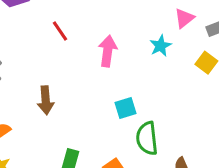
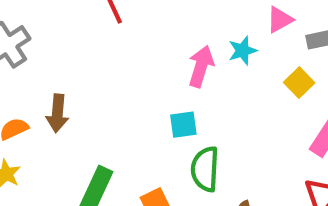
pink arrow: (108, 51) -> (201, 66), moved
brown arrow: (46, 100) -> (58, 113), moved

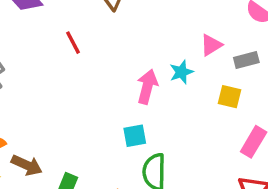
yellow square: (299, 83) -> (230, 97), turned -30
brown arrow: (58, 113) -> (27, 165), moved, turned -68

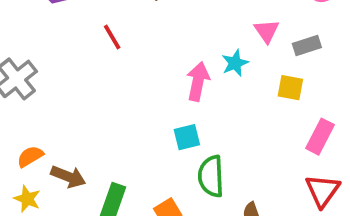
pink triangle: (211, 45) -> (267, 31), turned -30

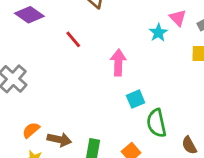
cyan star: (235, 63) -> (158, 33), moved
pink arrow: (198, 81) -> (118, 63), moved

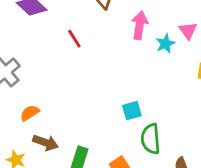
pink arrow: (118, 63) -> (140, 25), moved
orange semicircle: (31, 130) -> (30, 113), moved

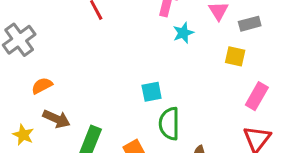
cyan star: (165, 44) -> (183, 33), moved

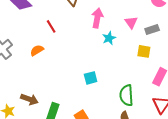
orange semicircle: (42, 86) -> (37, 50), moved
green semicircle: (169, 124) -> (126, 95), moved

